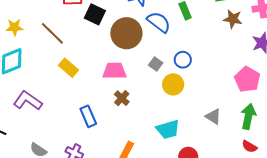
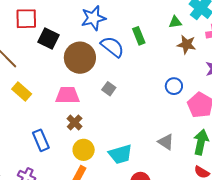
blue circle: (183, 60) -> (174, 86), moved
yellow circle: (173, 84) -> (84, 150), moved

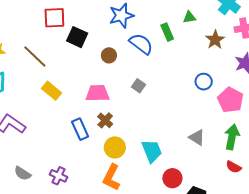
green triangle: (175, 22) -> (189, 17), moved
brown star: (186, 45) -> (215, 40), turned 30
brown circle: (80, 58) -> (109, 55), size x0.5
blue rectangle: (41, 140) -> (80, 129), moved
cyan trapezoid: (120, 154) -> (152, 151), turned -95

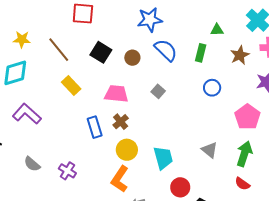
green rectangle: (167, 32) -> (201, 53), moved, turned 30
black square: (77, 37) -> (101, 52), moved
blue circle: (204, 82) -> (212, 88), moved

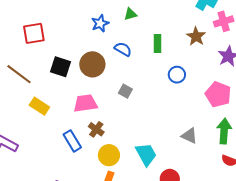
blue star: (150, 20) -> (100, 23), size x0.7
green triangle: (217, 30) -> (130, 14), moved
blue semicircle: (166, 50) -> (123, 49), size x0.7
brown circle: (132, 58) -> (92, 64), size x1.6

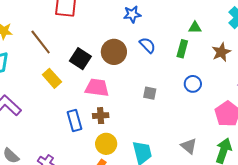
green triangle: (130, 14) -> (195, 28), moved
black square: (60, 67) -> (80, 59), moved
gray square: (125, 91) -> (150, 93), moved, turned -32
brown cross: (96, 129) -> (101, 116), turned 35

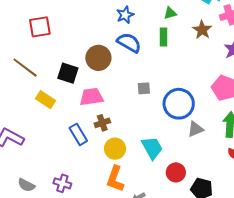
blue star: (132, 14) -> (125, 15), moved
blue semicircle: (147, 45) -> (129, 43), size x1.4
blue circle: (193, 84) -> (179, 104), moved, size x1.8
gray triangle: (189, 146) -> (195, 129), turned -48

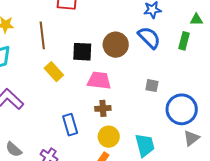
brown line: (25, 68) -> (42, 35), turned 32
black square: (68, 73) -> (82, 52), turned -30
gray triangle: (195, 129) -> (191, 138), turned -30
blue rectangle: (78, 134) -> (70, 125), moved

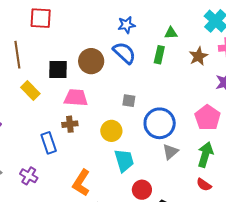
brown cross: (103, 108) -> (70, 124), moved
yellow circle: (109, 137) -> (111, 131), moved

